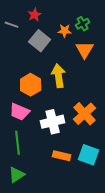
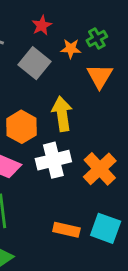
red star: (35, 15) -> (42, 25), moved
white cross: (53, 122) -> (53, 160), moved

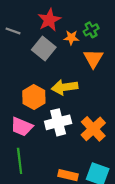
red star: (42, 25) -> (49, 20), size x1.5
yellow arrow: (62, 114) -> (65, 87), turned -90

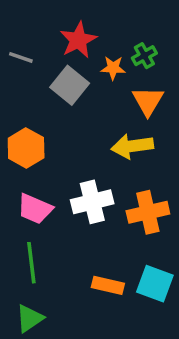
yellow arrow: (65, 87) -> (132, 146), moved
orange hexagon: (34, 97) -> (26, 148), moved
orange cross: (93, 129) -> (148, 212), turned 30

